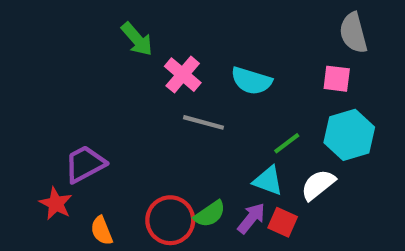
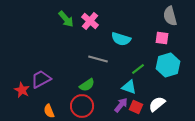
pink cross: (183, 75) -> (90, 21), moved
white semicircle: (318, 185) -> (157, 104), moved
red star: (56, 204) -> (22, 90), moved
green semicircle: (210, 214) -> (87, 85), moved

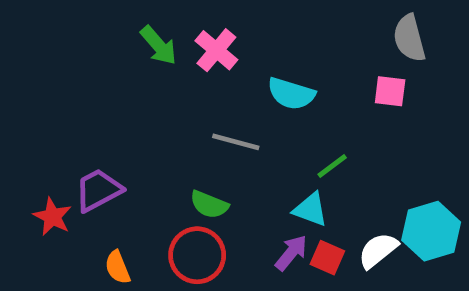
cyan hexagon: (168, 65) -> (431, 231), moved
green semicircle: (87, 85) -> (209, 205), turned 56

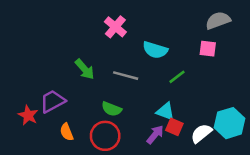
gray semicircle: (409, 38) -> (218, 20), turned 85
green arrow: (159, 45) -> (85, 69), moved
green line: (332, 166) -> (177, 77), moved
red square: (327, 258) -> (174, 127), moved
orange semicircle: (118, 267) -> (67, 132), moved

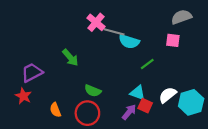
gray line: (126, 76) -> (114, 32), moved
purple trapezoid: (53, 101) -> (32, 73), moved
white semicircle: (201, 133) -> (168, 95), moved

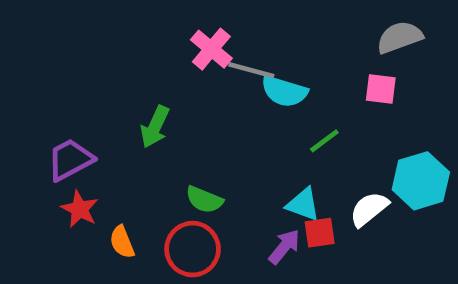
green arrow: (70, 58) -> (155, 127), turned 66
red star: (23, 96) -> (80, 209), moved
cyan hexagon: (191, 102) -> (421, 181), moved
red square: (145, 106) -> (320, 233), turned -32

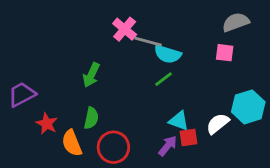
green line: (324, 141) -> (163, 79), moved
purple trapezoid: (70, 160) -> (22, 94), moved
green semicircle: (204, 200) -> (91, 118), moved, turned -100
orange semicircle: (122, 242) -> (72, 143), size x1.4

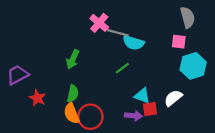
gray semicircle: (236, 22) -> (188, 17), turned 95
green line: (163, 79) -> (122, 68), moved
cyan hexagon: (248, 107) -> (193, 66), moved
orange semicircle: (72, 143) -> (72, 113), moved
purple arrow: (168, 146) -> (133, 116), turned 56

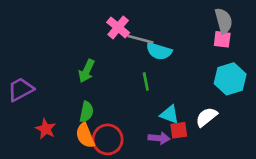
pink square: (179, 42) -> (222, 39), moved
green line: (122, 68) -> (146, 81), turned -64
red star: (37, 98) -> (46, 129), moved

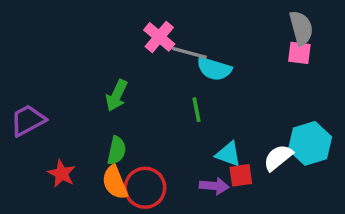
cyan hexagon: (230, 79) -> (310, 143), moved

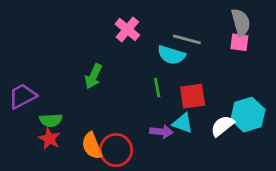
gray line: (189, 53) -> (187, 39), moved
green semicircle: (117, 150) -> (51, 120), moved, turned 75
red square: (241, 175) -> (193, 96), moved, size x1.4
purple arrow: (214, 186) -> (161, 132), moved

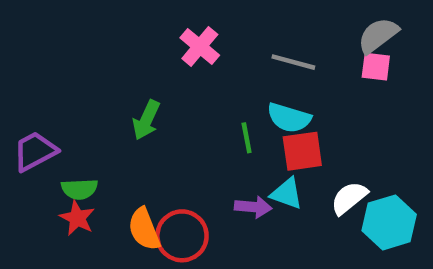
gray semicircle: (241, 22) -> (378, 35), turned -112
cyan semicircle: (171, 55) -> (289, 118), moved
cyan hexagon: (248, 115) -> (389, 222), moved

